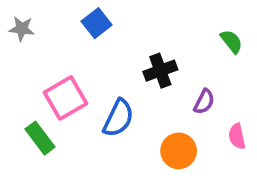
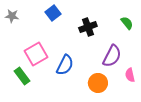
black cross: (160, 71) -> (88, 27), moved
purple semicircle: (204, 102) -> (112, 56), size x1.6

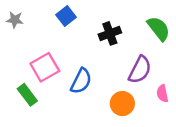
green semicircle: (127, 23) -> (159, 28), size x1.5

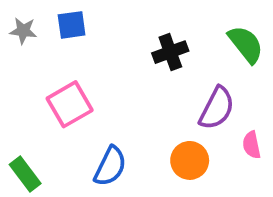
blue square: (66, 16) -> (72, 25), moved, turned 30
blue semicircle: (81, 81) -> (110, 166), moved
green rectangle: (27, 95) -> (25, 174), moved

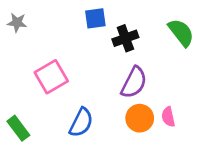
blue square: (72, 25) -> (95, 18), moved
purple semicircle: (217, 108) -> (134, 82), moved
pink semicircle: (252, 145) -> (168, 117), moved

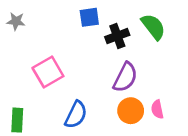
green semicircle: (181, 33) -> (153, 27), moved
green rectangle: (18, 128) -> (17, 120), turned 40

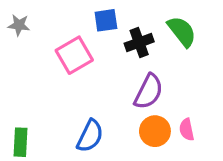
pink square: (48, 72) -> (74, 55), moved

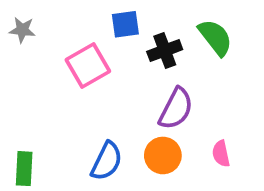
orange circle: (155, 131) -> (163, 155), moved

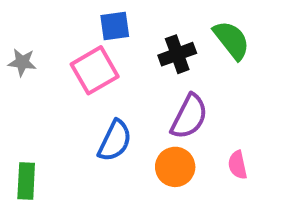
blue square: (125, 24) -> (115, 26), moved
gray star: (22, 30) -> (22, 62), moved
blue semicircle: (107, 161) -> (115, 141), moved

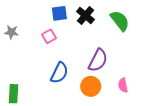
black cross: (177, 54) -> (85, 15), moved, turned -30
pink square: (95, 70) -> (49, 36), size x0.6

